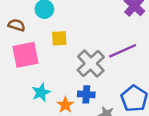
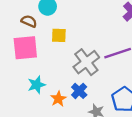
brown semicircle: (17, 25) -> (29, 21), moved
blue cross: (86, 94) -> (79, 91), turned 35

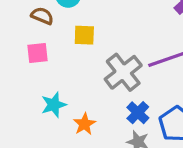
pink square: (25, 48) -> (37, 53), size x0.6
blue cross: (79, 91) -> (138, 113), moved

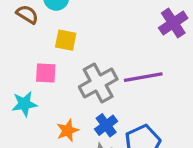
pink square: (37, 53) -> (46, 73), moved
orange star: (84, 124) -> (68, 130), moved

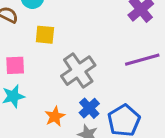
pink square: (46, 73) -> (15, 65), moved
purple line: (143, 77) -> (142, 60), moved

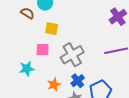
pink square: (15, 65) -> (43, 50), moved

